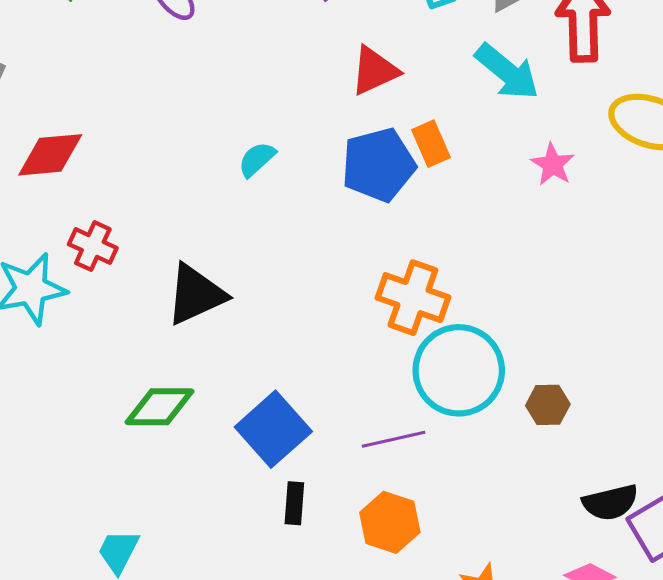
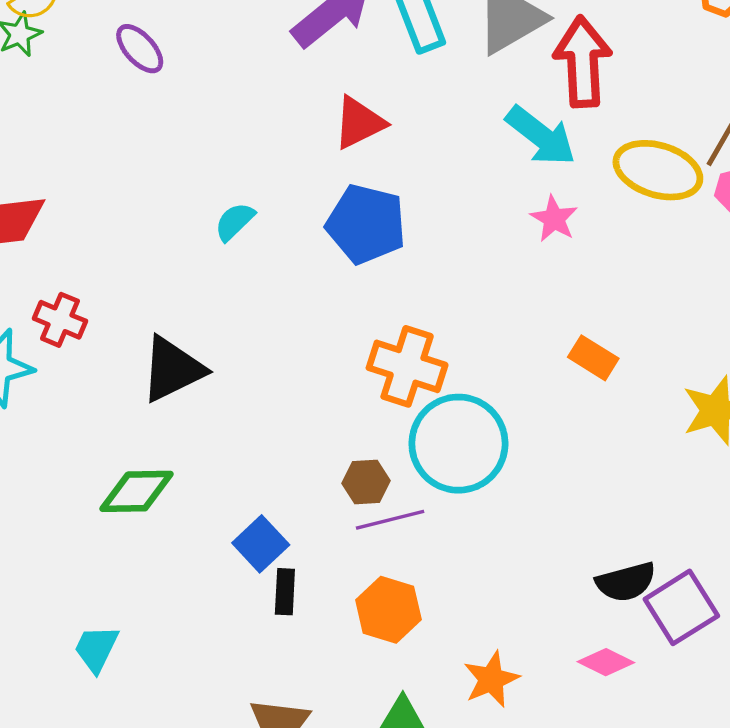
cyan arrow: (507, 72) -> (541, 136), moved
orange rectangle: (431, 144) -> (593, 358), moved, turned -33
blue pentagon: (378, 165) -> (366, 224), turned 30
brown hexagon: (548, 405) -> (366, 482), moved
blue square: (273, 429) -> (261, 544), moved, size x0.7

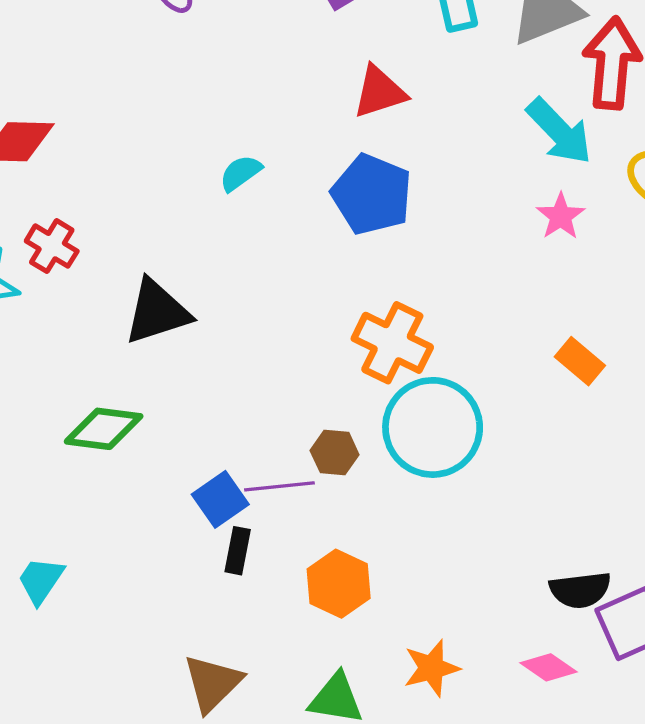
purple line: (390, 520) -> (279, 486), moved

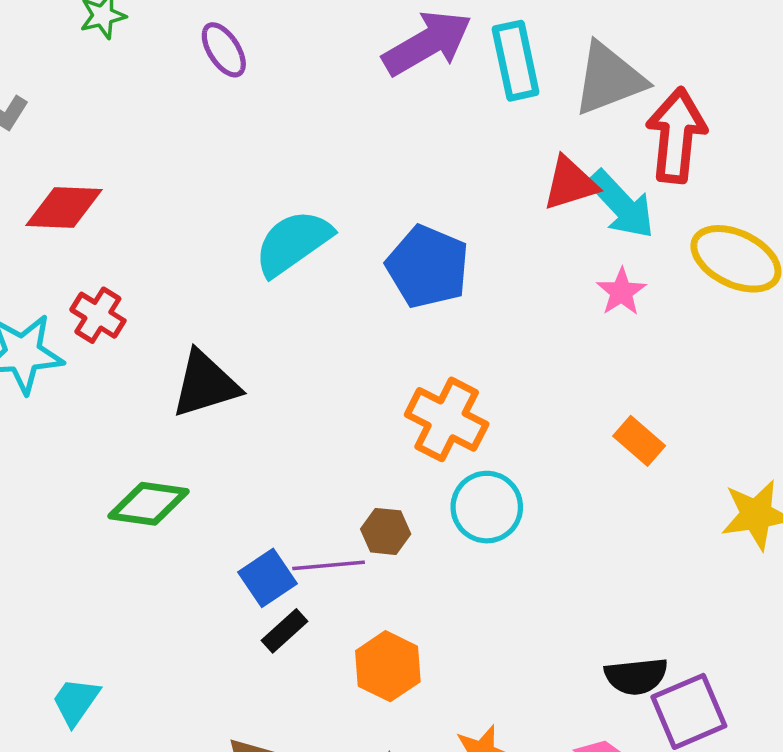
red triangle: (379, 92) -> (570, 183), moved
cyan semicircle: (241, 173) -> (293, 243), size x1.8
cyan circle: (433, 427) -> (487, 507), size x0.7
black rectangle: (238, 551) -> (285, 631), turned 36
cyan trapezoid: (41, 580) -> (76, 701), moved

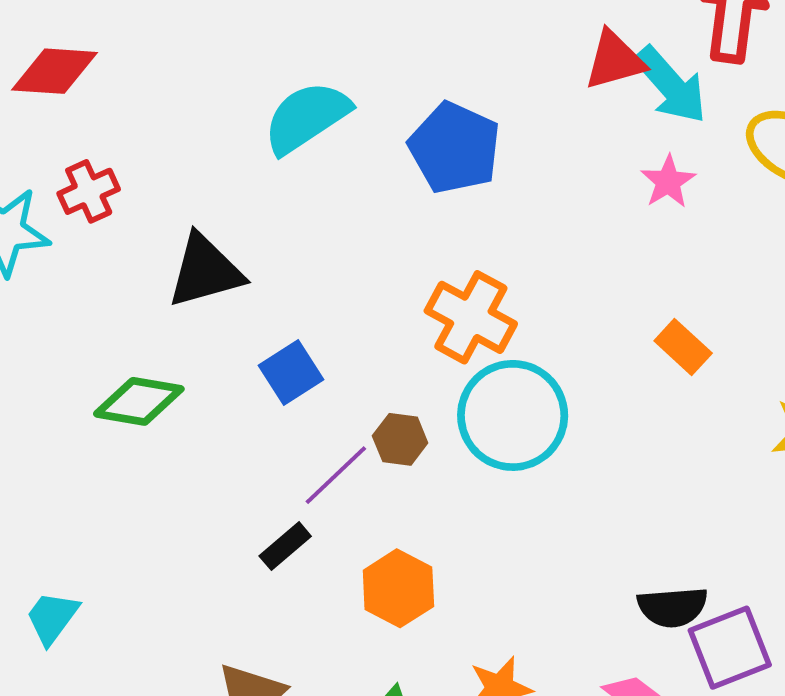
red cross: (98, 315) -> (89, 191), turned 32
cyan circle: (487, 507) -> (513, 415), size x1.4
purple line: (329, 565) -> (336, 475), turned -40
blue square: (267, 578) -> (291, 373), moved

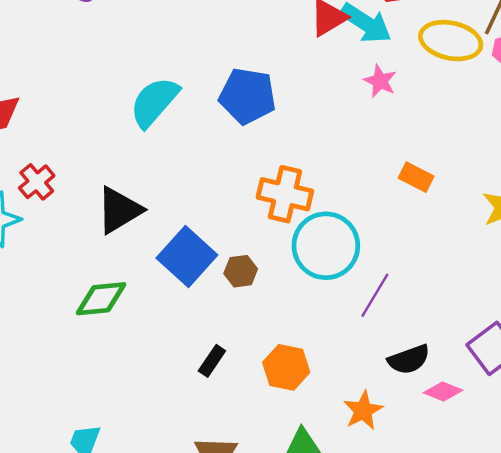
blue square: (291, 373) -> (187, 257), size x1.5
brown hexagon: (400, 439) -> (241, 271), moved
purple line: (336, 475) -> (375, 295), moved
black semicircle: (673, 607) -> (409, 359), moved

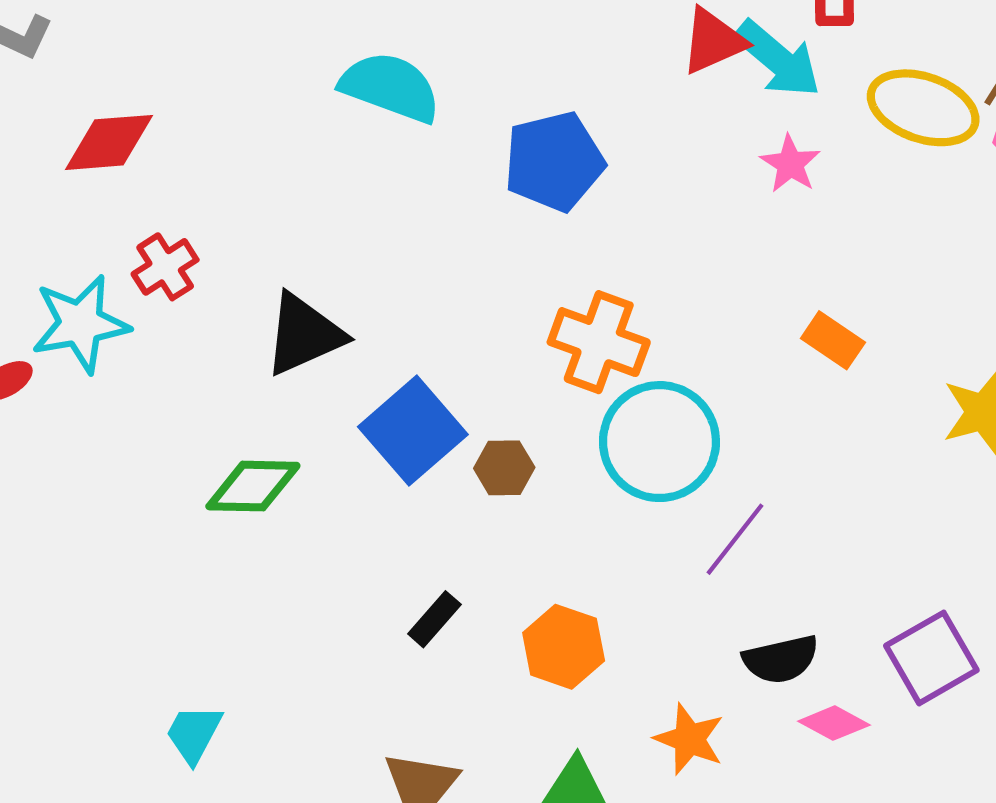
blue pentagon: (247, 96) -> (554, 161), turned -30
cyan semicircle: (154, 102) -> (390, 87), moved, turned 62
orange star: (363, 410) -> (689, 739), turned -30

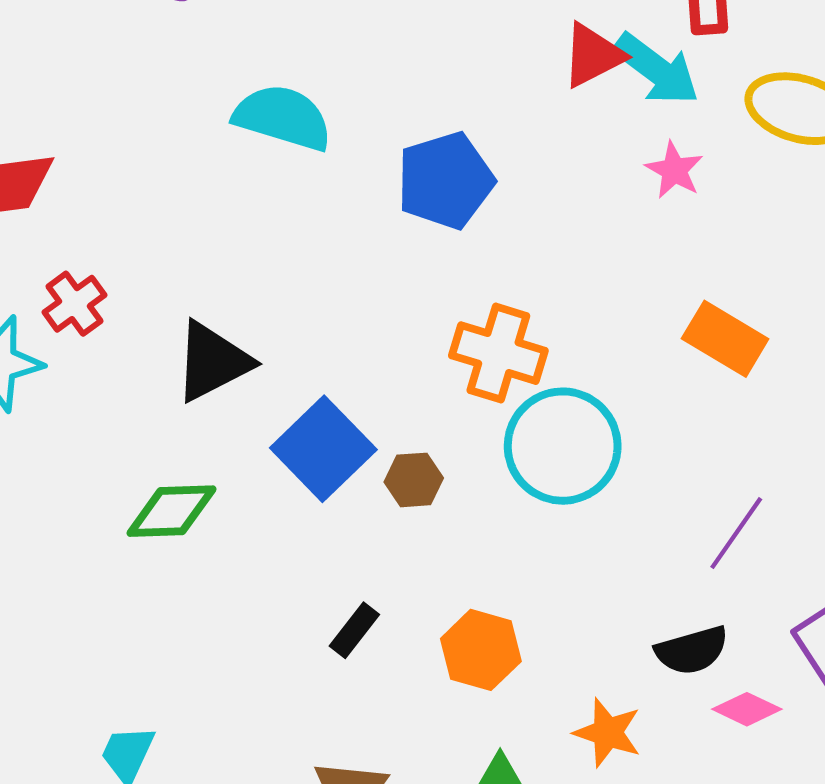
orange rectangle: (833, 340) -> (725, 339), size x1.4
purple line: (735, 539) -> (736, 533), moved

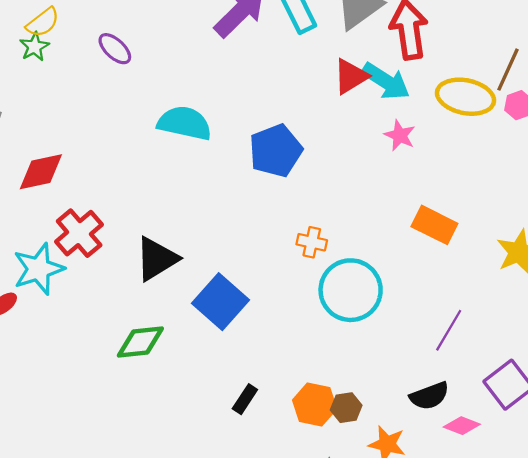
red cross: (75, 304) -> (79, 233), size x1.4
orange cross: (498, 353) -> (312, 242), size x0.6
brown hexagon: (414, 480) -> (346, 408), moved

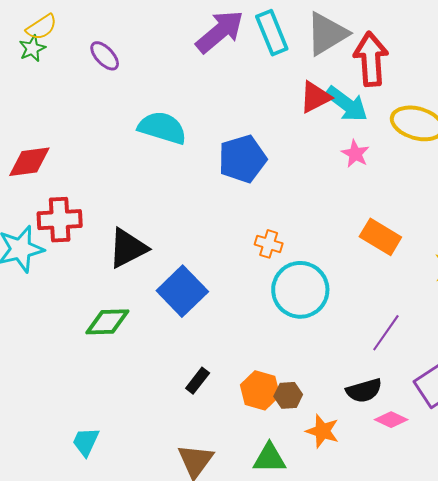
red cross: (79, 233) -> (60, 220), turned 33

